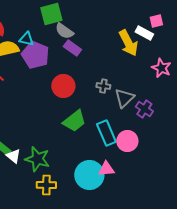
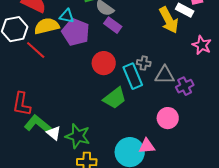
gray triangle: (124, 98) -> (165, 75), turned 45
purple cross: (144, 109) -> (185, 86), turned 30
cyan rectangle: (106, 133) -> (133, 76), moved

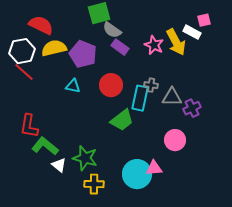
cyan triangle: (67, 16) -> (73, 86), moved
pink star: (202, 45) -> (154, 45), moved
red line: (36, 50) -> (24, 72), moved
cyan rectangle: (133, 76) -> (140, 98), turned 35
white triangle: (54, 133) -> (59, 165), moved

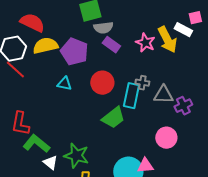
gray semicircle: (112, 30) -> (103, 28), turned -42

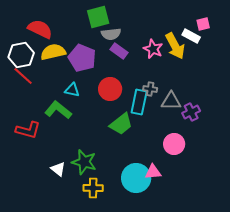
red L-shape: (20, 124) -> (28, 130), turned -85
green L-shape: (36, 144) -> (58, 110), moved

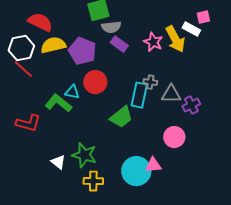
red circle: (110, 89) -> (95, 82), moved
cyan triangle: (72, 90) -> (72, 92), moved

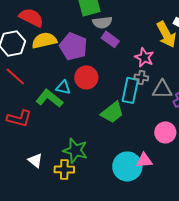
pink star: (153, 42) -> (144, 57), moved
red line: (23, 69) -> (15, 76), moved
white triangle: (58, 162) -> (35, 160), moved
yellow cross: (93, 181) -> (64, 169), moved

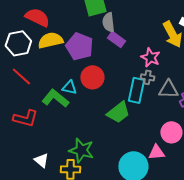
gray semicircle: (102, 22) -> (108, 22), turned 90
pink triangle: (144, 160) -> (156, 152), moved

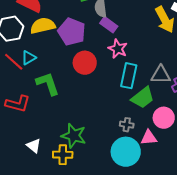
pink star: (150, 57) -> (118, 49), moved
gray cross: (147, 77) -> (127, 125), moved
cyan triangle: (69, 87) -> (29, 58), moved, turned -42
green L-shape: (55, 98) -> (48, 84), turned 32
green trapezoid: (118, 112) -> (143, 98), moved

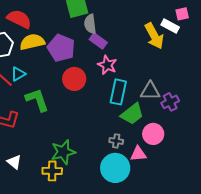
green star: (74, 136) -> (63, 152), turned -30
white triangle: (34, 146) -> (14, 162), moved

